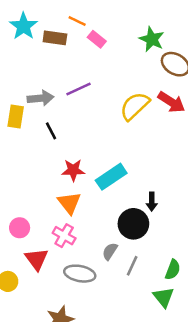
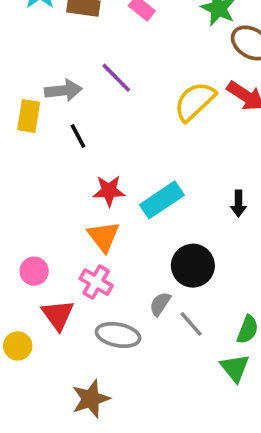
purple line: (78, 89) -> (116, 78), turned 70
black arrow: (152, 202) -> (238, 204), moved
gray line: (132, 266) -> (191, 324), turned -66

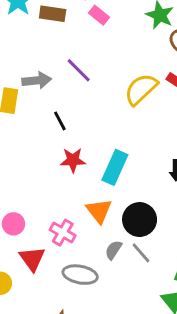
black line: (78, 136) -> (60, 121), moved
cyan rectangle: (162, 200) -> (115, 167), turned -32
orange triangle: (103, 236) -> (99, 211), moved
gray line: (191, 324) -> (141, 253), moved

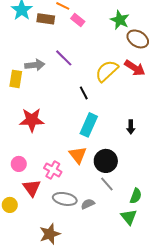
black line: (60, 121) -> (84, 93), moved
red star: (73, 160) -> (32, 120), moved, size x1.4
gray semicircle: (113, 250) -> (88, 204), moved, turned 32

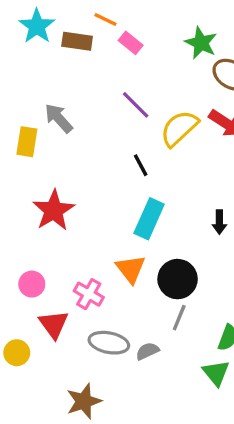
purple line: (64, 58) -> (136, 105), moved
gray arrow: (35, 65) -> (59, 118), turned -126
red star: (32, 120) -> (54, 210), turned -30
gray line: (107, 184) -> (179, 318), turned 63

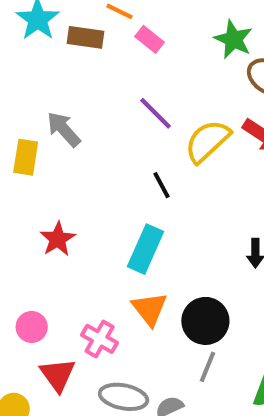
red star: (54, 210) -> (58, 239), size x0.7
cyan rectangle: (149, 219) -> (146, 249), moved

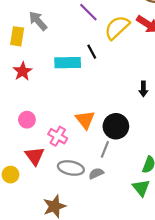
red star: (58, 239) -> (23, 71), moved
cyan rectangle: (146, 249) -> (68, 63), moved, turned 65
pink circle: (32, 327) -> (27, 120), moved
gray line: (207, 367) -> (105, 149), moved

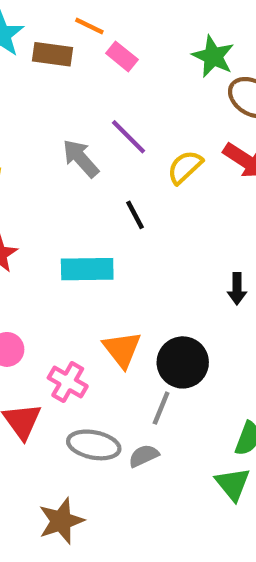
gray arrow: (38, 21) -> (81, 158), moved
yellow semicircle: (117, 27) -> (185, 167), size x0.7
cyan rectangle: (68, 63) -> (87, 269), moved

